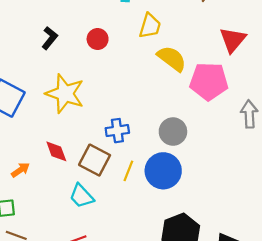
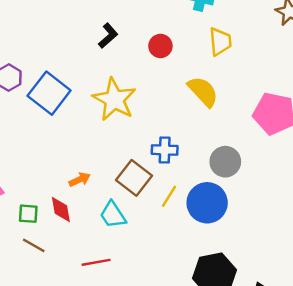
yellow trapezoid: (150, 26) -> (220, 42), turned -32
yellow semicircle: (172, 59) -> (203, 91), moved
red diamond: (56, 151) -> (61, 209), moved
orange arrow: (20, 170) -> (80, 180), moved

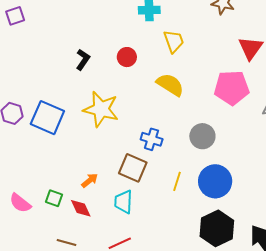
blue cross: (165, 150) -> (152, 139), turned 30
yellow line: (169, 196) -> (177, 181), moved
blue circle: (207, 203) -> (215, 181), moved
green square: (28, 214) -> (54, 198), moved, turned 30
cyan trapezoid: (113, 215) -> (123, 202), turned 50

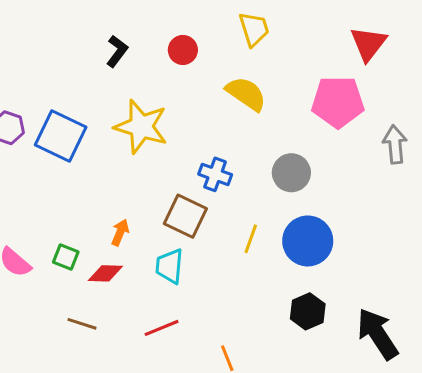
orange arrow: (90, 180) -> (120, 232), turned -30
red diamond: (81, 208) -> (105, 273), turned -65
black hexagon: (217, 228) -> (308, 311), size x0.7

